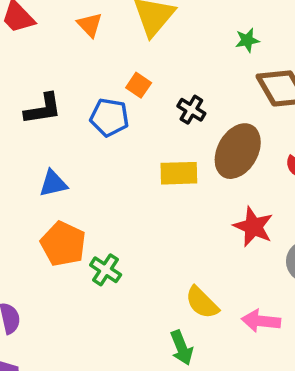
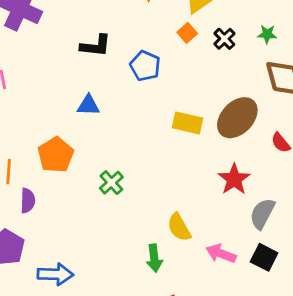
orange square: (139, 85) -> (187, 33), moved
black cross: (191, 110) -> (224, 39), moved
orange pentagon: (63, 244) -> (56, 155), moved

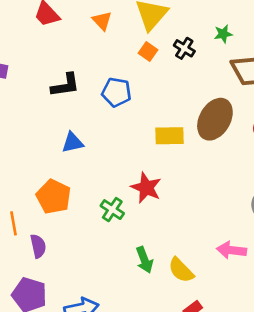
red star: (234, 179) -> (146, 188), moved
yellow semicircle: (179, 227) -> (181, 270), moved
green arrow: (154, 258) -> (144, 260), moved

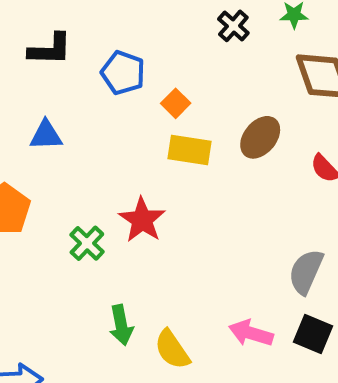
orange square: (148, 52) -> (176, 103), moved
brown ellipse: (215, 119) -> (260, 137), size x0.7

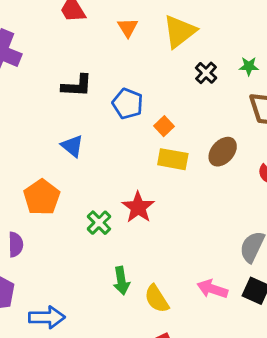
blue triangle: (46, 135) -> (72, 146), turned 40

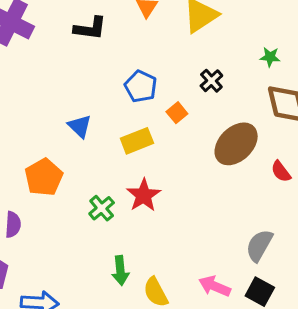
black cross: (206, 73) -> (211, 81), moved
black L-shape: (77, 86) -> (90, 28), moved
brown ellipse: (223, 152) -> (236, 144), size x1.4
yellow rectangle: (173, 159) -> (137, 141), moved, turned -36

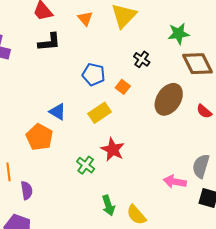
green star: (270, 57) -> (179, 34), size x1.5
orange pentagon: (44, 177) -> (39, 137), moved
pink arrow: (215, 286) -> (175, 182), moved

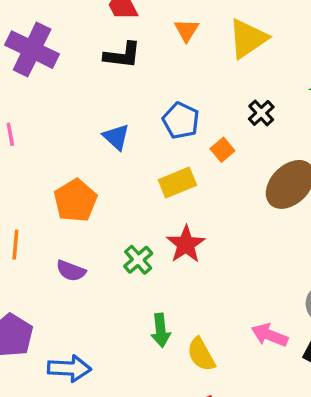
blue triangle: (58, 112) -> (116, 137), moved
pink arrow: (175, 182) -> (270, 335), moved
purple semicircle: (27, 190) -> (71, 271), moved, turned 108

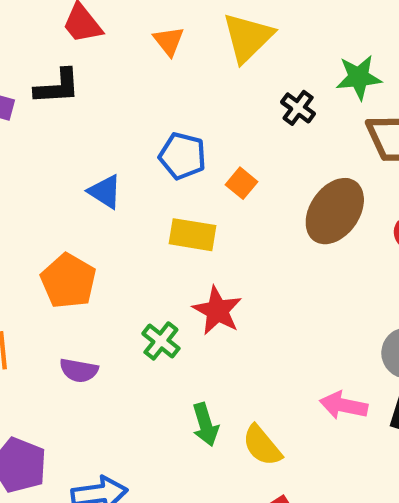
black L-shape: (122, 55) -> (57, 87), moved
black cross: (261, 113) -> (298, 108), moved
yellow rectangle: (177, 182) -> (192, 235), turned 42

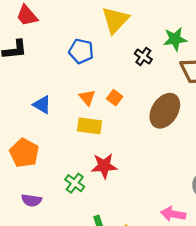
orange triangle: (169, 41) -> (87, 98), moved
blue pentagon: (182, 156) -> (81, 51), moved
red star: (217, 311) -> (104, 166), turned -30

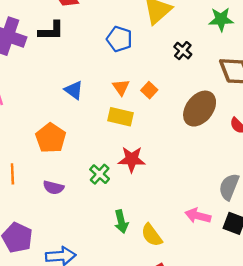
green star: (175, 39) -> (221, 19), moved

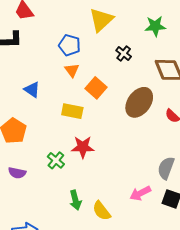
orange triangle: (121, 87) -> (72, 70), moved
orange square: (149, 90) -> (96, 88), size x1.5
pink arrow: (198, 216) -> (140, 193), turned -40

